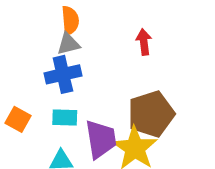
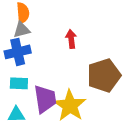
red arrow: (144, 42) -> (71, 39), moved
brown pentagon: (151, 114) -> (104, 75), moved

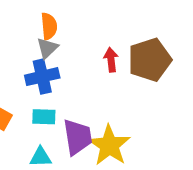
gray triangle: (22, 30) -> (47, 48), turned -30
brown pentagon: (104, 75) -> (150, 60), moved

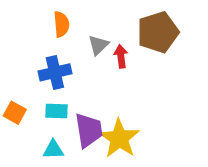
gray triangle: (47, 48) -> (98, 45), moved
brown pentagon: (150, 60) -> (158, 32), moved

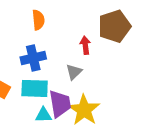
gray triangle: (98, 45) -> (74, 72), moved
cyan rectangle: (57, 111) -> (35, 88), size x1.5
cyan triangle: (53, 150) -> (43, 115), moved

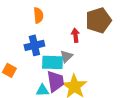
cyan rectangle: (35, 88) -> (52, 62), moved

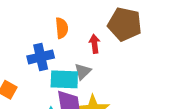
orange semicircle: (38, 15) -> (62, 28), moved
brown pentagon: (98, 20) -> (125, 24), turned 30

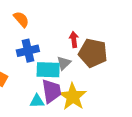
brown pentagon: (125, 24) -> (93, 53), moved
orange semicircle: (62, 28) -> (21, 19), moved, turned -36

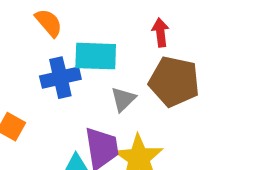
red arrow: (74, 39) -> (160, 33), moved
cyan rectangle: (48, 70) -> (96, 56), moved

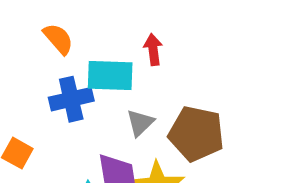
red arrow: (160, 33) -> (153, 50), moved
brown pentagon: (174, 82) -> (196, 134), moved

